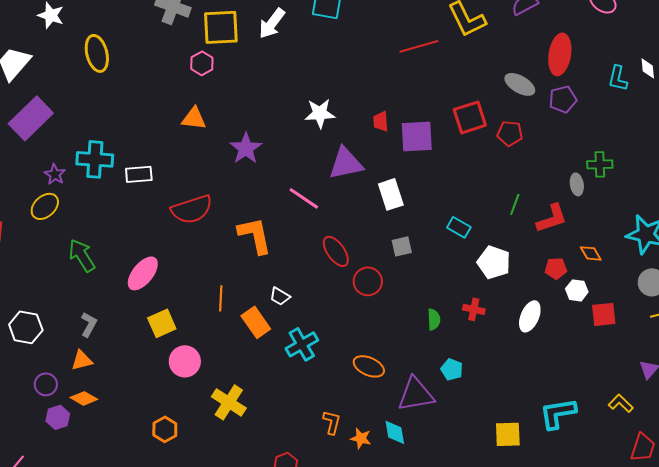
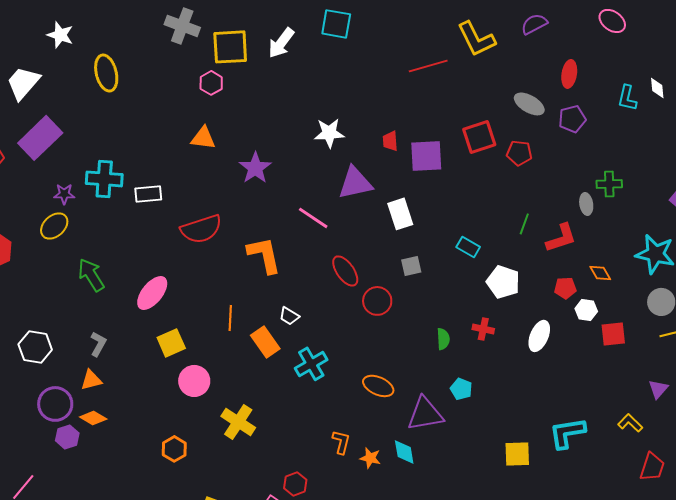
red ellipse: (560, 54) -> (569, 74), size x0.7
purple star: (55, 174) -> (64, 194), turned -30
purple circle: (46, 384) -> (55, 404), size x1.5

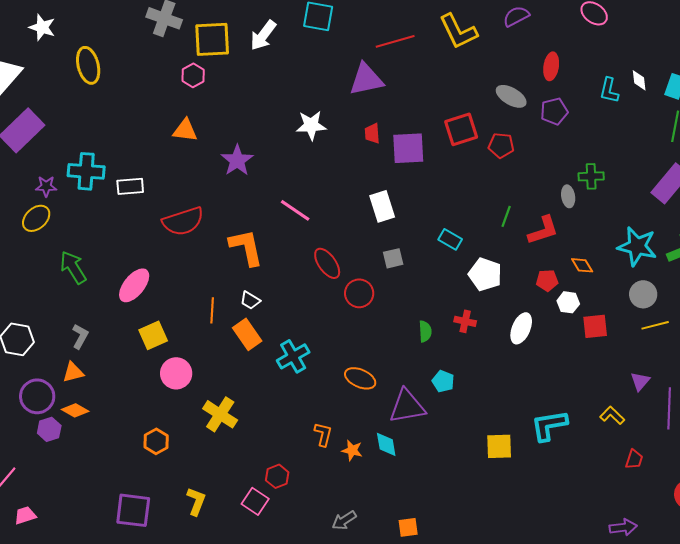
red line: (428, 66) -> (395, 41), moved
purple triangle: (355, 183) -> (366, 79), moved
white trapezoid: (289, 316) -> (250, 300), moved
red trapezoid: (652, 467) -> (634, 459), size x0.7

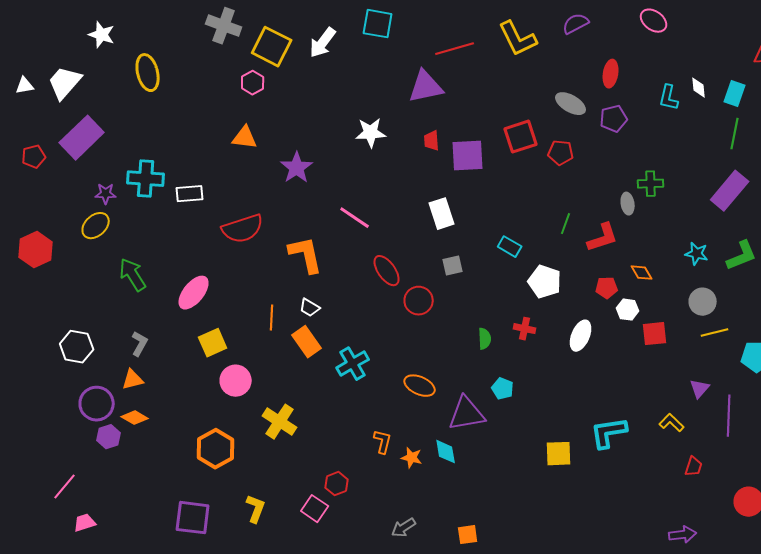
yellow square: (212, 39) -> (272, 47), turned 30
cyan star: (637, 246) -> (697, 254), size x0.6
orange hexagon: (156, 441) -> (216, 449), size x1.5

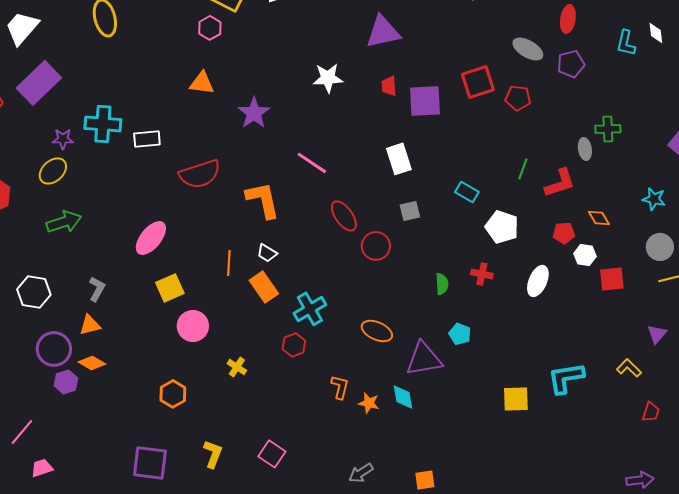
green arrow: (133, 275) -> (64, 222), moved, turned 104
yellow cross: (280, 422) -> (237, 367), size x0.6
orange hexagon: (216, 449) -> (173, 394), size x0.7
red hexagon: (337, 484) -> (294, 345), moved

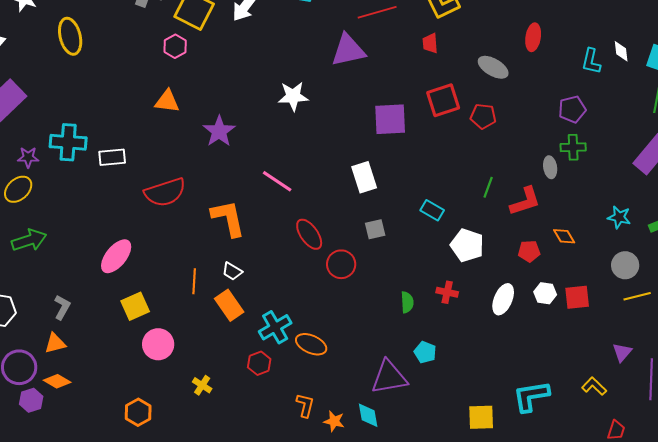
purple pentagon: (571, 64) -> (572, 109), moved
red trapezoid: (389, 86) -> (430, 43), moved
white hexagon: (585, 255) -> (545, 293), moved
orange ellipse: (377, 331) -> (311, 344), moved

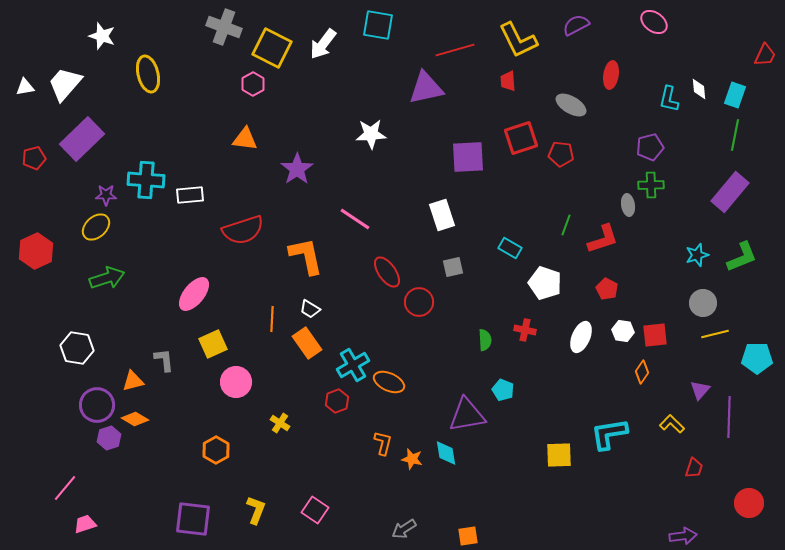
cyan star: (619, 217) -> (697, 255), turned -30
orange diamond: (564, 236) -> (642, 372), moved, turned 65
red pentagon: (529, 251) -> (607, 289), turned 30
gray L-shape: (62, 307) -> (164, 360), moved, turned -35

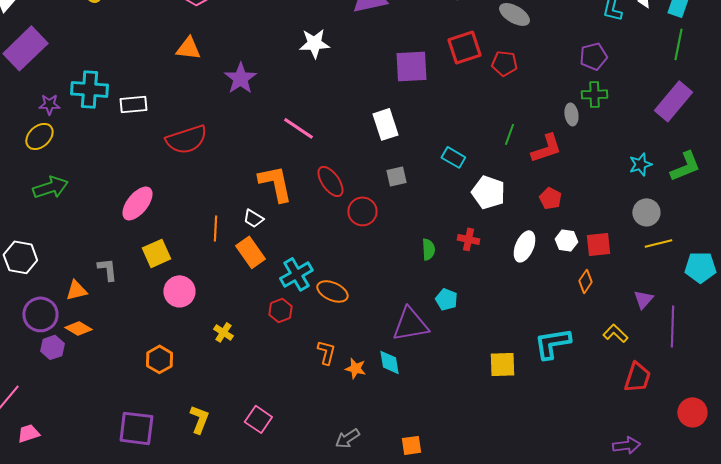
orange L-shape: (306, 256) -> (275, 183), moved
red trapezoid: (694, 468) -> (637, 377), size x1.5

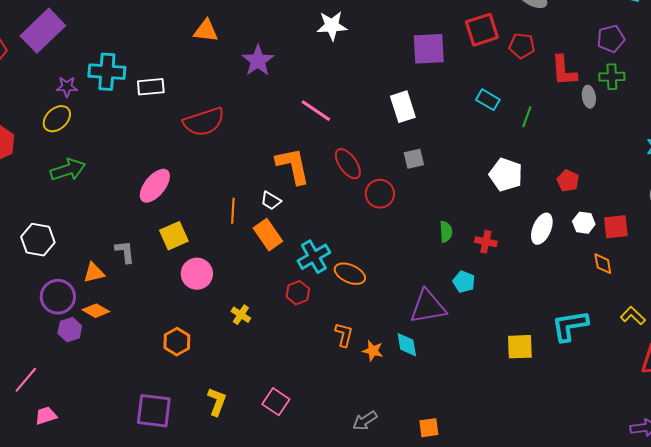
red L-shape: (546, 148) -> (564, 71), moved, turned 104
cyan rectangle: (453, 157) -> (488, 100), moved
red cross: (468, 239) -> (486, 242), moved
orange diamond: (585, 281) -> (603, 264), turned -45

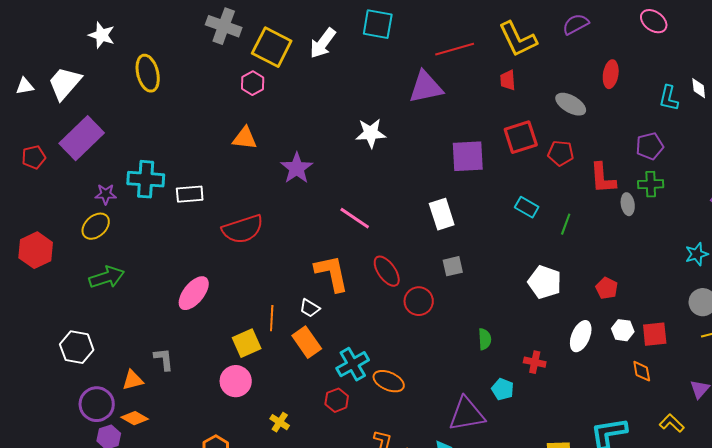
yellow square: (174, 236) -> (247, 343), moved
red cross: (486, 242) -> (535, 362), moved

